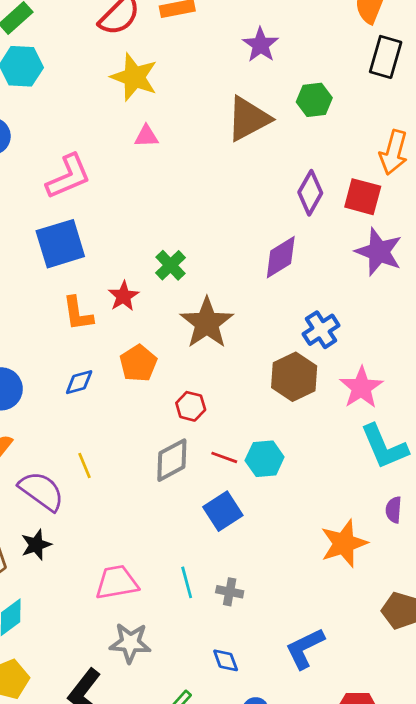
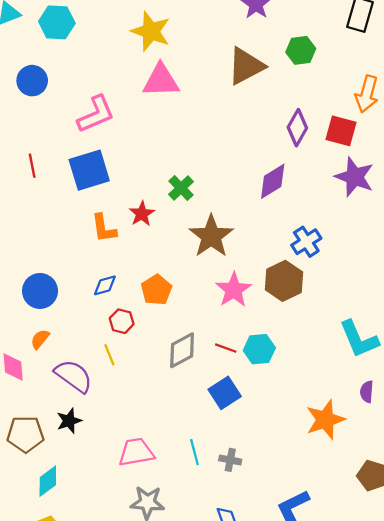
pink triangle: (146, 136) -> (161, 81), size x1.8
orange pentagon: (138, 363) -> (156, 290), moved
pink star: (361, 388) -> (234, 290), moved
red hexagon: (191, 406) -> (122, 321), moved

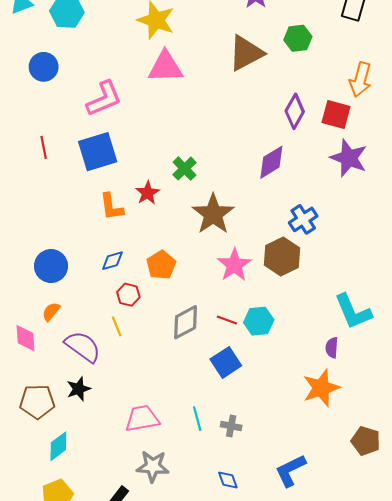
purple semicircle: (367, 392) -> (332, 348), moved

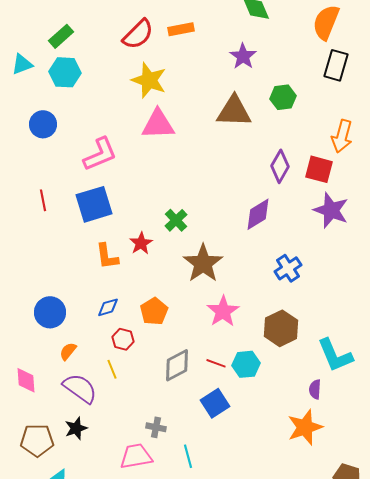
brown triangle: (246, 53) -> (234, 111), turned 30
brown hexagon: (282, 256) -> (281, 328), moved
orange semicircle: (51, 312) -> (68, 351), moved
gray cross: (231, 426) -> (156, 427), moved

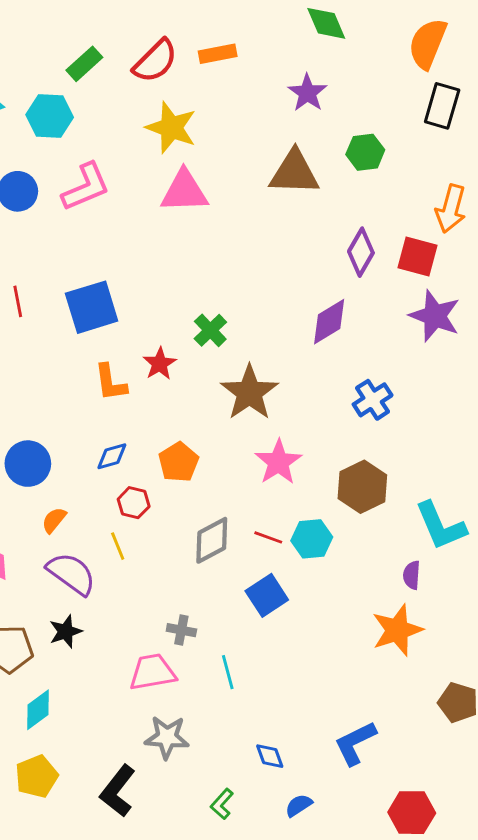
green rectangle: (61, 36) -> (84, 64), moved
pink L-shape: (100, 154) -> (86, 187), moved

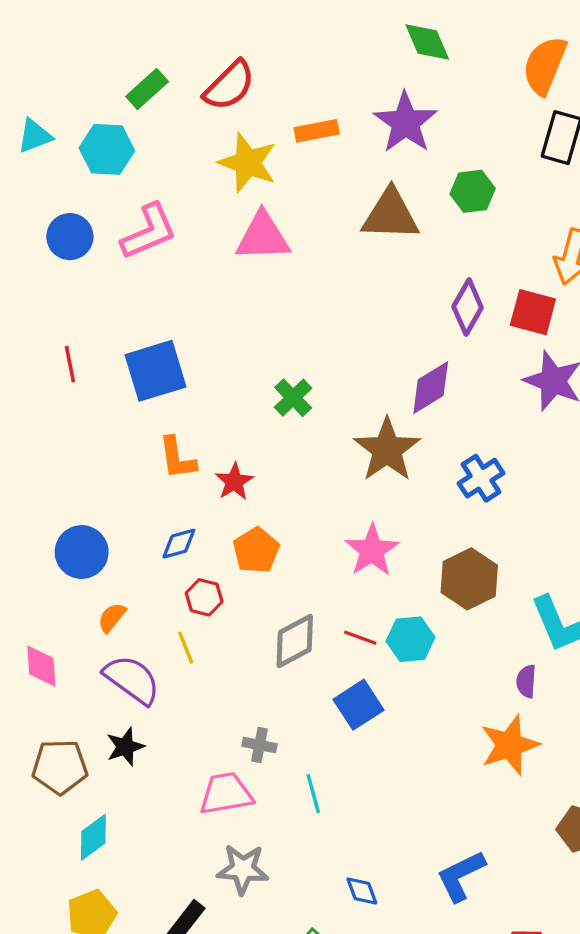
orange rectangle: (218, 54) -> (317, 131), moved
purple star: (307, 93) -> (405, 122), size x1.4
red star: (160, 364) -> (234, 482), moved
brown star: (249, 393) -> (387, 450), moved

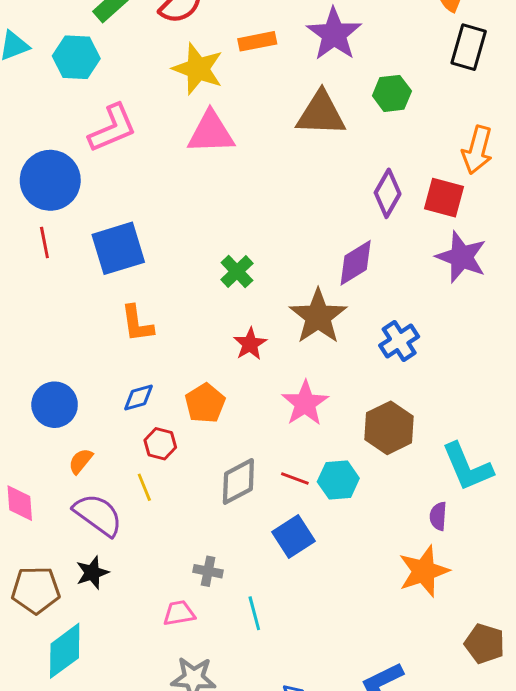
blue circle: (70, 237) -> (50, 180), moved, size x1.5
red star: (234, 482) -> (250, 344), moved
pink trapezoid: (226, 794) -> (179, 613), size x0.7
cyan diamond: (93, 837) -> (65, 651), size x1.4

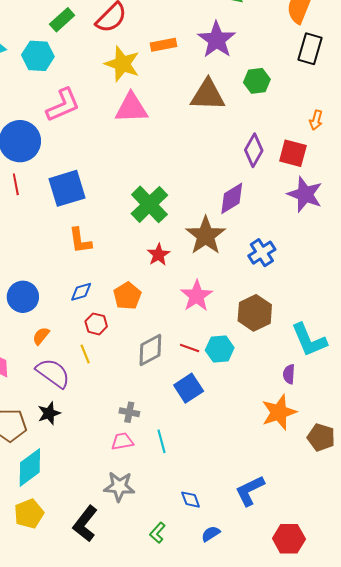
orange arrow: (477, 150) -> (316, 120), size x0.6
green cross: (237, 272) -> (149, 204), size x1.6
pink trapezoid: (179, 613) -> (122, 441), moved
brown pentagon: (485, 644) -> (321, 437), moved

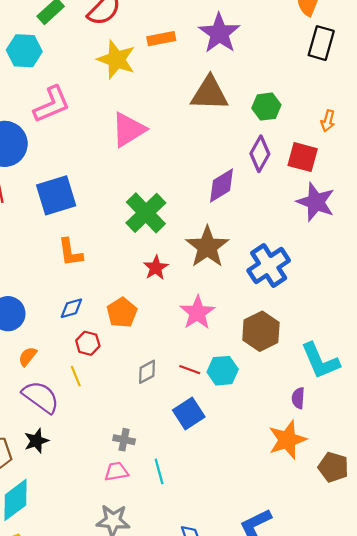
green hexagon: (257, 81) -> (266, 107), moved
pink triangle: (131, 108) -> (128, 130), moved, turned -30
purple diamond: (232, 198) -> (222, 186), moved
blue cross: (262, 253) -> (269, 265), size x1.4
gray diamond: (150, 350) -> (147, 372), size x0.7

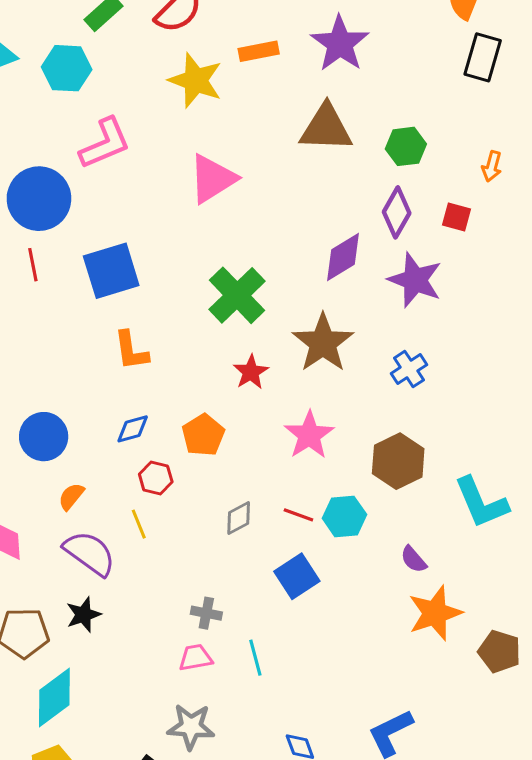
red square: (303, 157) -> (457, 217), size x0.7
purple star: (316, 202) -> (415, 280), moved
blue cross: (269, 265) -> (409, 369), size x0.6
purple semicircle: (298, 398) -> (414, 559), moved, turned -45

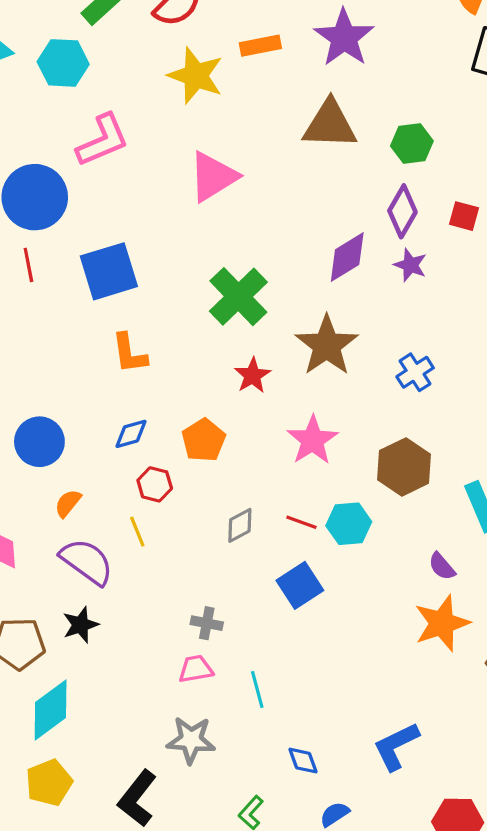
purple star: (415, 280) -> (410, 265), moved, size x0.6
purple semicircle: (414, 559) -> (442, 566), moved
cyan line: (255, 658) -> (257, 689), moved

